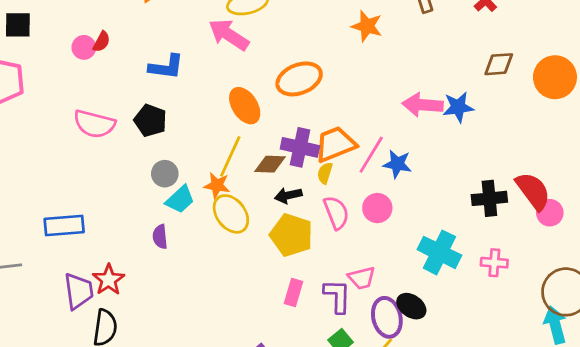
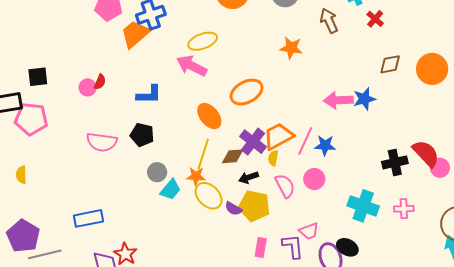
purple cross: (300, 147) -> (253, 142), turned 32
purple semicircle: (160, 237) -> (233, 209), moved, turned -48

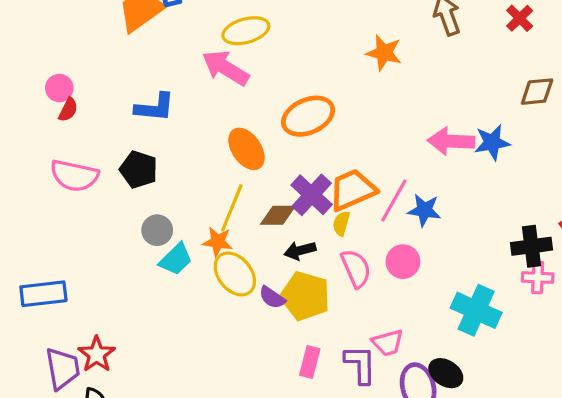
red semicircle: (100, 82) -> (68, 110), moved
pink cross: (404, 209) -> (538, 278), moved

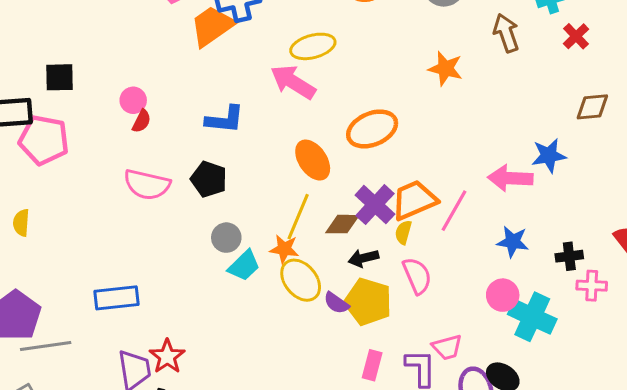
pink arrow: (451, 141) -> (510, 178), moved
blue star: (424, 210) -> (513, 242), moved
black cross: (531, 246) -> (569, 256), moved, size x0.7
pink circle: (403, 262) -> (503, 295), moved

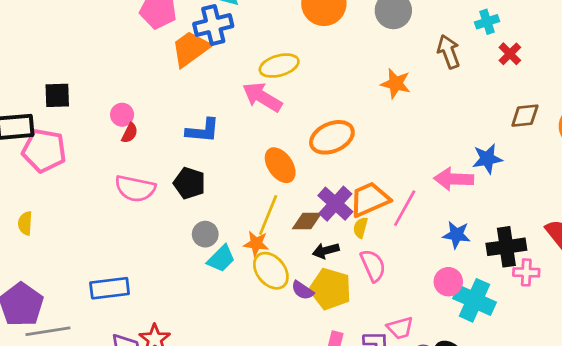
black cross: (569, 256) -> (506, 247), size x1.6

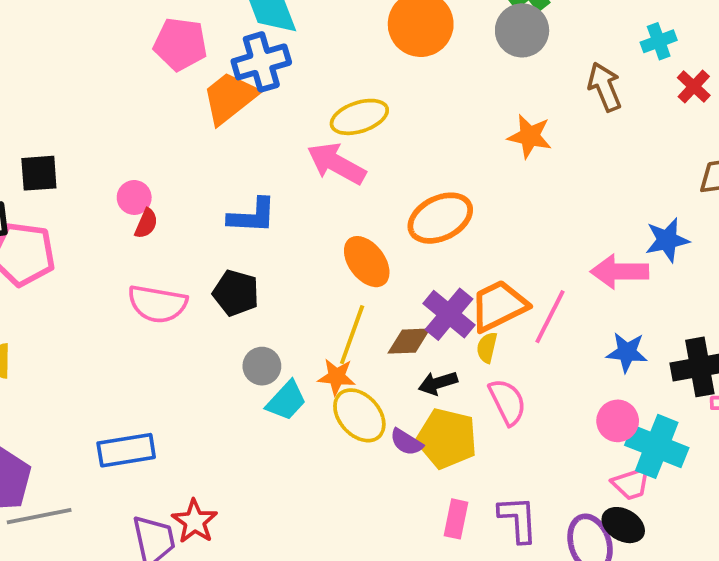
pink trapezoid: (400, 328) -> (631, 484), moved

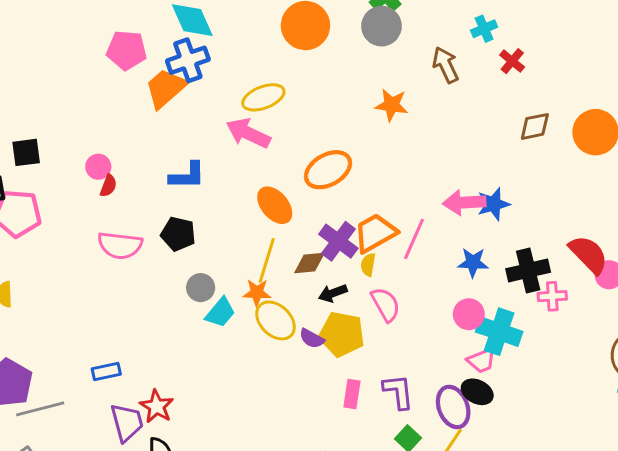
blue star: (667, 240) -> (494, 204), moved
blue rectangle: (126, 450) -> (106, 371), moved, size x0.7

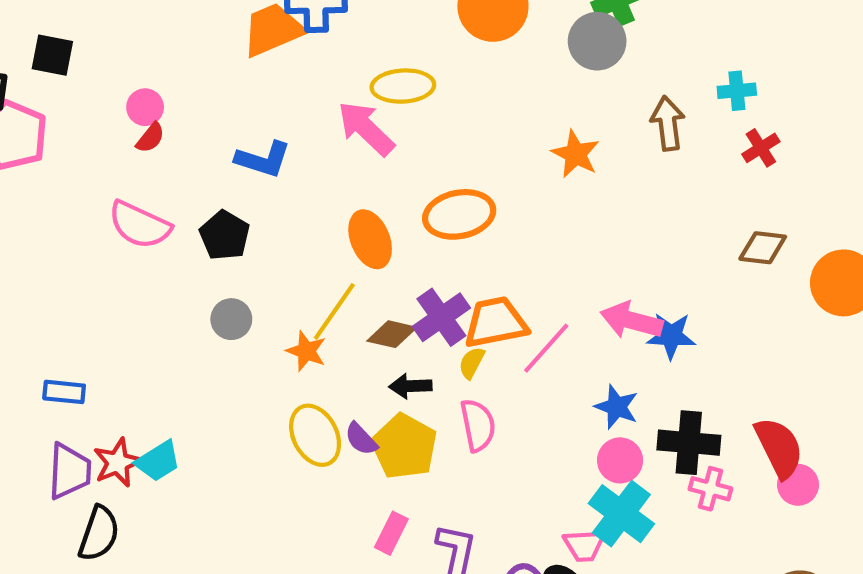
cyan trapezoid: (220, 312) -> (158, 461), moved
pink circle: (469, 314) -> (620, 460), moved
yellow ellipse: (276, 320) -> (315, 435), moved

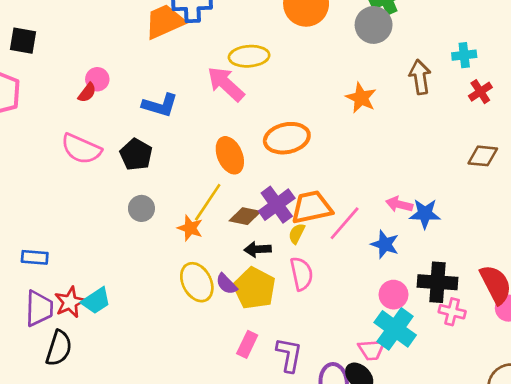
pink circle: (145, 107) -> (97, 79), moved
pink arrow: (632, 320) -> (399, 204), size x0.7
blue star: (617, 407) -> (385, 244), moved

